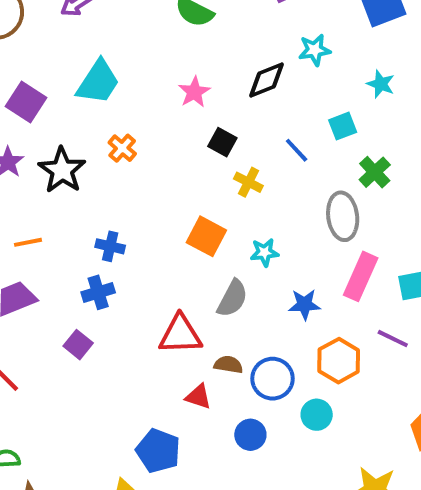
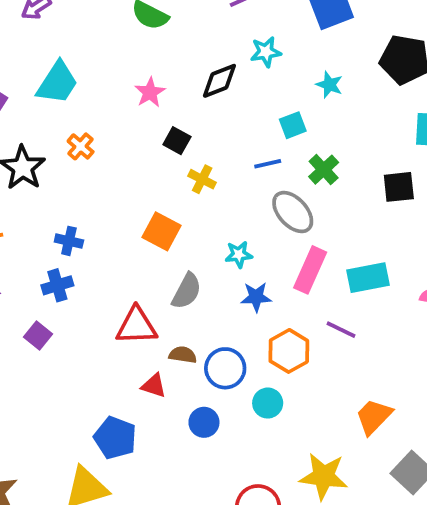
blue line: (297, 150) -> (268, 164), moved, turned -60
gray ellipse: (343, 216) -> (293, 212), turned -36
cyan star: (264, 252) -> (239, 254), moved

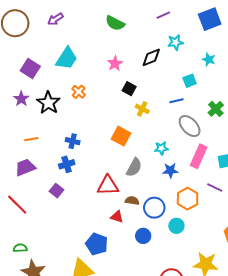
green cross: (324, 170) -> (216, 109), moved

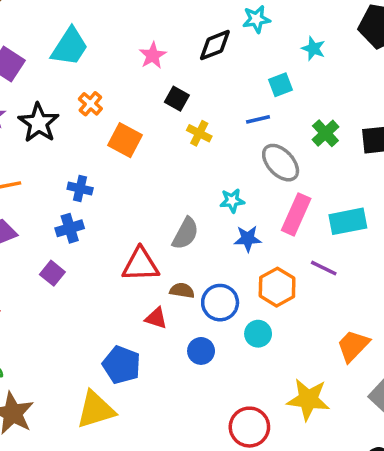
orange square: (121, 136) -> (125, 140), moved

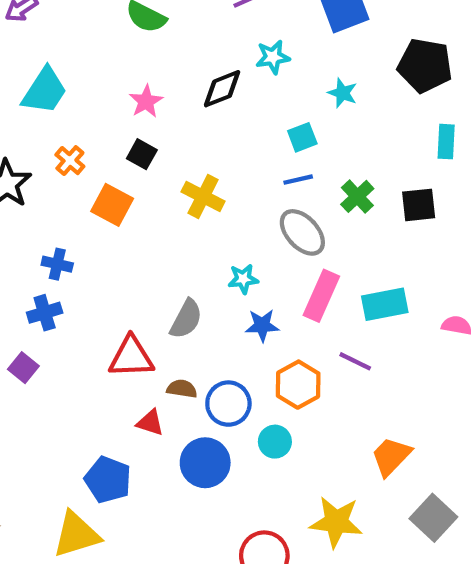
black square: (177, 99) -> (142, 154), moved
blue line: (258, 119) -> (298, 180), moved
yellow cross: (199, 133) -> (203, 196), size x1.4
blue circle: (201, 351) -> (205, 463), size x1.5

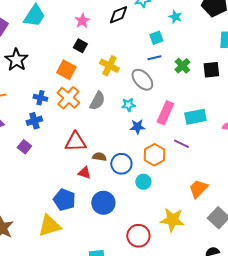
orange cross: (70, 161) -> (68, 98), moved, size x1.6
gray ellipse: (302, 232) -> (142, 80), moved
gray semicircle: (186, 319) -> (97, 101), moved
blue circle: (205, 463) -> (103, 203), moved

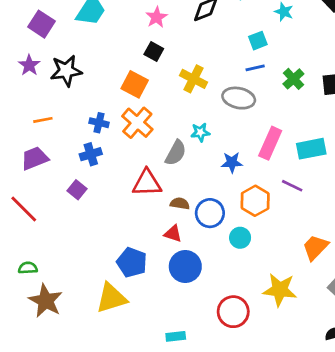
black star: (16, 60) -> (66, 71), turned 30
gray ellipse: (142, 80) -> (239, 98), turned -35
gray semicircle: (97, 101) -> (176, 153), moved
cyan star: (128, 105) -> (200, 132), moved
red triangle: (84, 173) -> (173, 234), moved

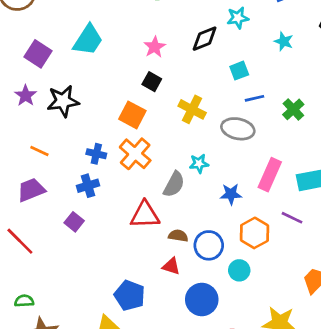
cyan square: (258, 41) -> (239, 71), moved
orange line: (43, 120) -> (39, 151), turned 36
blue circle: (185, 266) -> (202, 299), moved

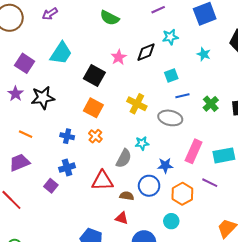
pink star: (155, 47) -> (119, 57), moved
black square: (152, 82) -> (94, 75), moved, size x1.5
orange cross: (135, 154) -> (95, 136), size x0.6
blue cross: (88, 186) -> (67, 168), moved
blue circle: (209, 245) -> (149, 186), moved

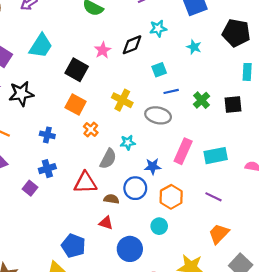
orange cross: (95, 136) -> (91, 129), moved
purple line: (210, 183) -> (213, 197), moved

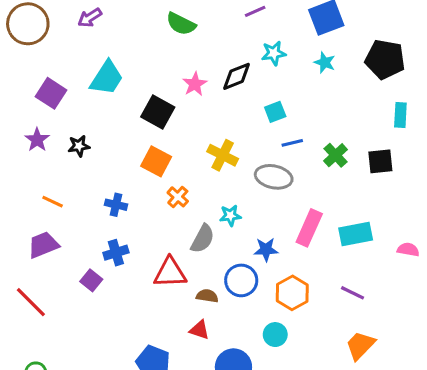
cyan star: (194, 47) -> (325, 62), moved
black star: (21, 94) -> (79, 146), size x0.6

